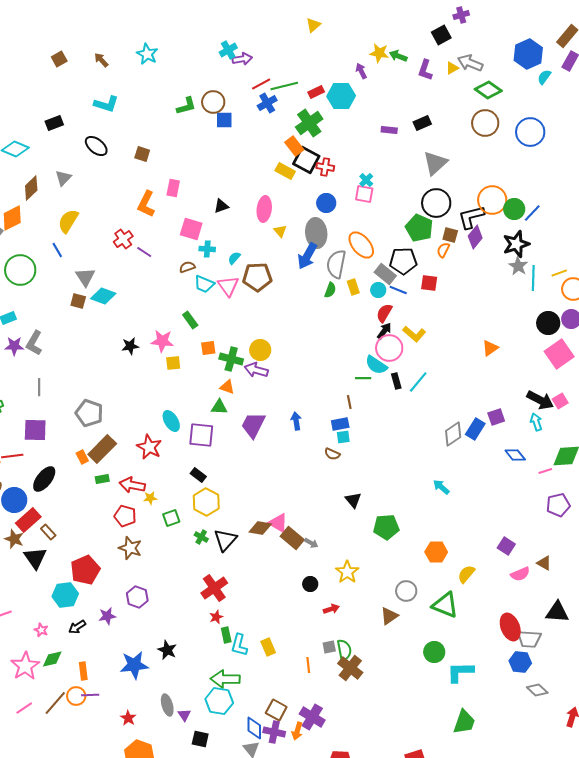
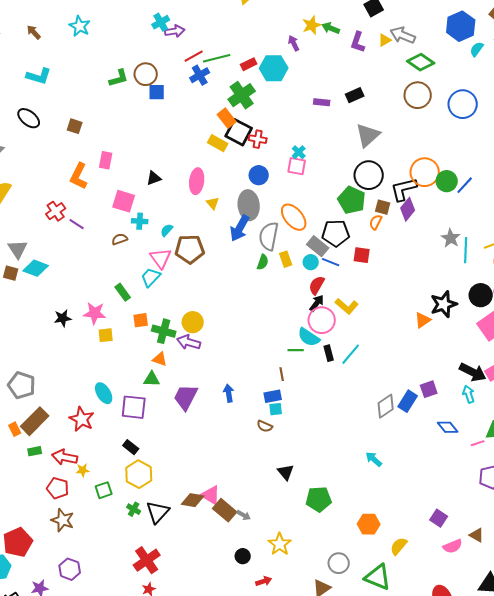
yellow star: (379, 53) -> (312, 25), turned -30
black star: (516, 244) -> (444, 304), moved
cyan trapezoid: (204, 284) -> (151, 277), moved, turned 110

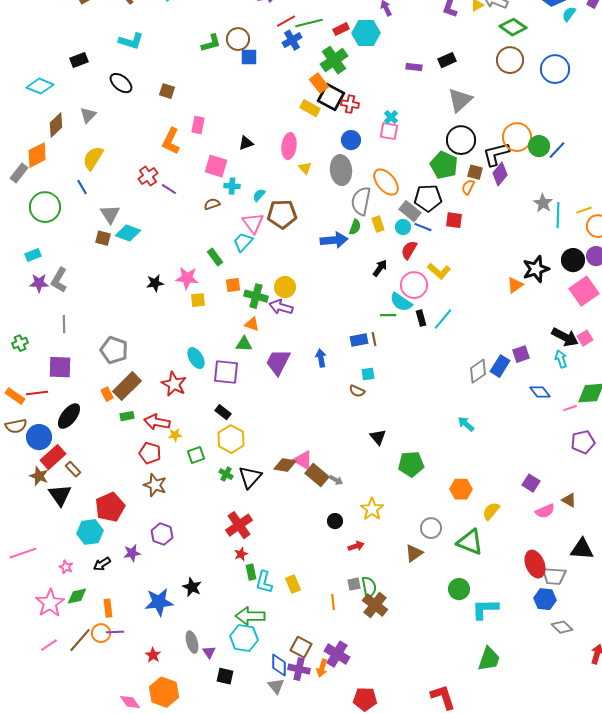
blue arrow: (240, 228) -> (334, 240), moved, turned -124
black arrow: (317, 303) -> (380, 268), moved
blue rectangle: (273, 396) -> (359, 340), moved

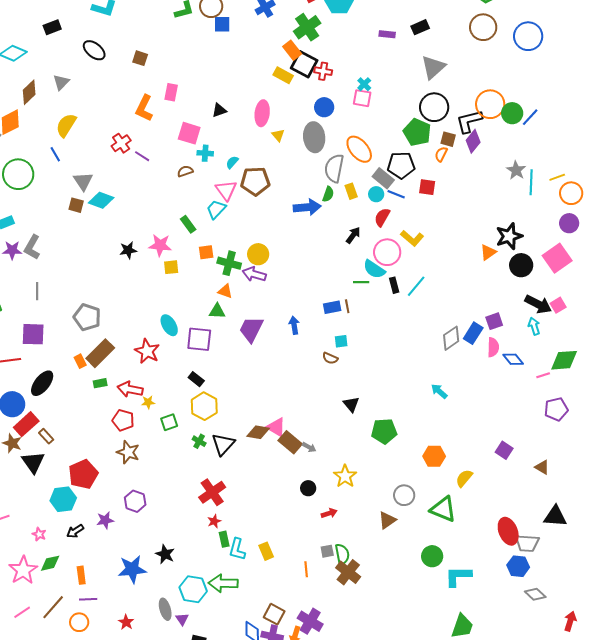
black circle: (573, 260) -> (521, 265), moved
pink semicircle: (545, 511) -> (493, 347), moved, turned -66
orange circle: (101, 633) -> (79, 622), moved
cyan hexagon: (244, 638) -> (193, 589), moved

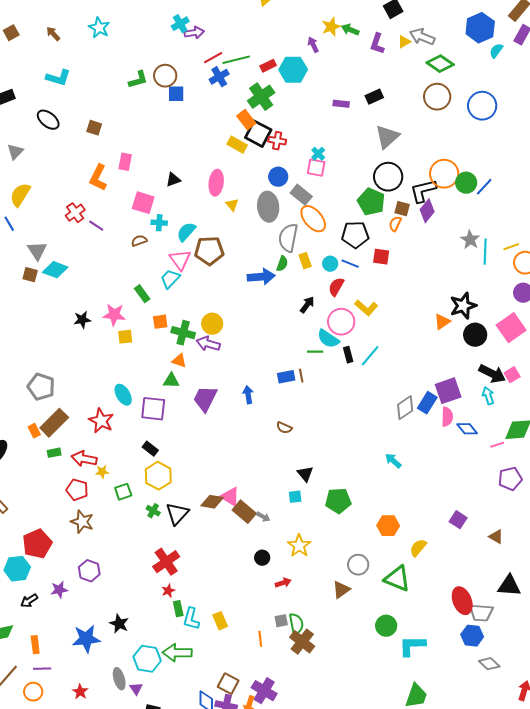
cyan semicircle: (232, 162) -> (186, 232), size x1.5
gray rectangle: (383, 178) -> (301, 195), moved
purple square: (494, 321) -> (448, 391), size x1.5
cyan square: (341, 341) -> (295, 497), moved

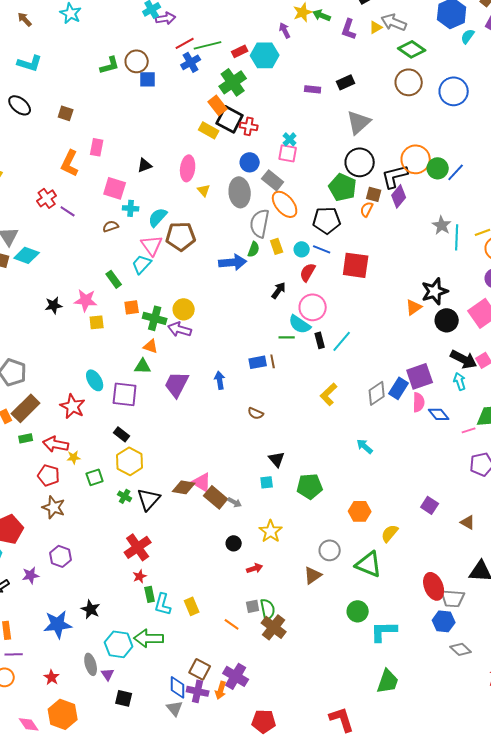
red square: (381, 257) -> (356, 265), moved, size x1.6
yellow L-shape: (366, 308) -> (329, 394), moved, turned 95
orange line: (260, 639) -> (232, 624), turned -49

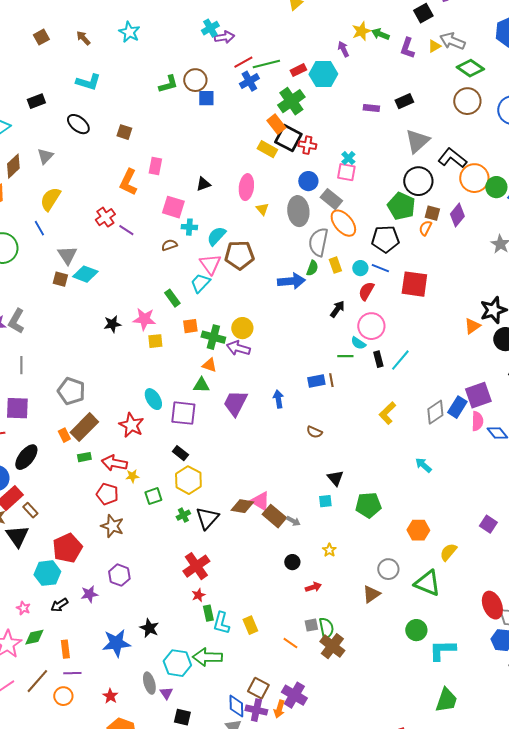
black L-shape: (395, 176) -> (452, 158), moved, turned 52
cyan semicircle: (300, 324) -> (358, 343), size x0.7
green cross: (125, 496) -> (183, 515), turned 32
yellow star: (271, 531) -> (329, 550), size x0.6

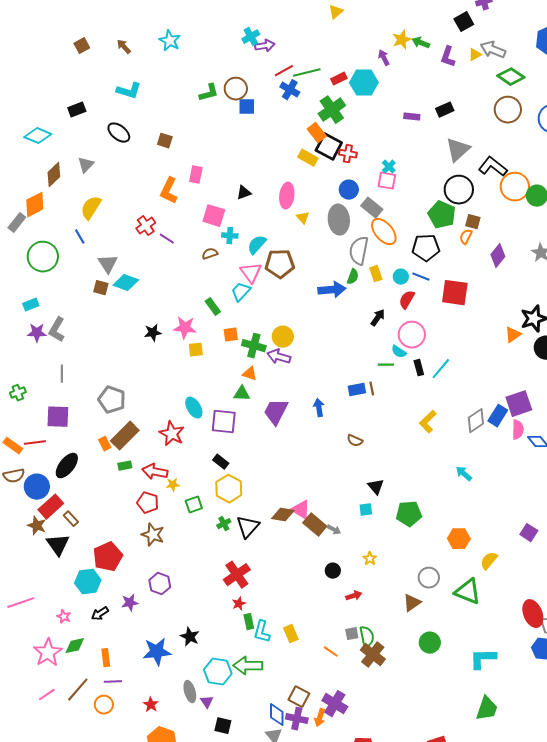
blue cross: (249, 81) -> (290, 90), turned -30
purple diamond: (457, 215) -> (498, 256), moved
green circle: (416, 630) -> (430, 643), moved

